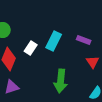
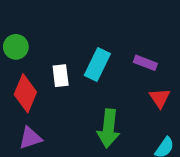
white rectangle: (31, 48) -> (61, 76), turned -40

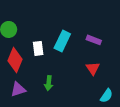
red triangle: (160, 98) -> (93, 68), moved
green arrow: (109, 128) -> (49, 83), moved, size x0.6

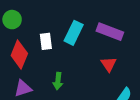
purple rectangle: (94, 40) -> (110, 32), size x1.5

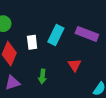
red triangle: (109, 64) -> (74, 65), moved

